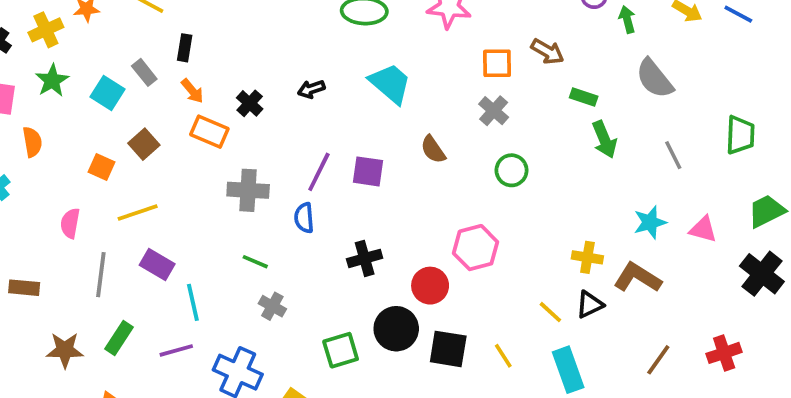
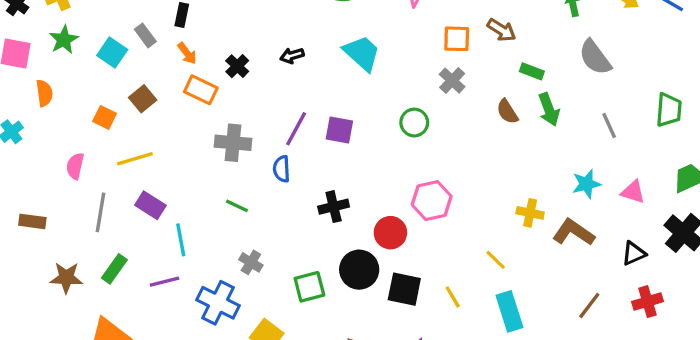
brown semicircle: (433, 149) -> (507, 112), moved
green circle: (512, 170) -> (414, 123), moved
black triangle: (590, 304) -> (634, 253), moved
gray cross: (272, 306) -> (251, 262), moved

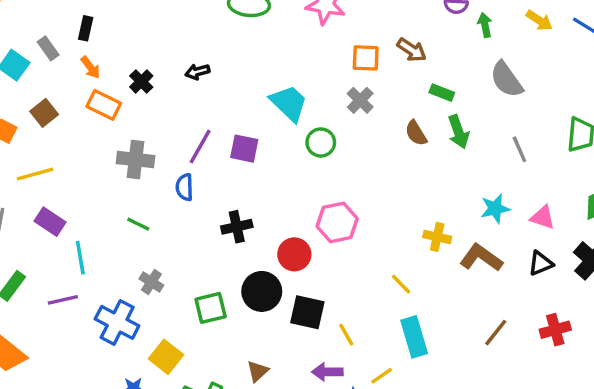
cyan trapezoid: (362, 53) -> (289, 103), moved
black triangle: (634, 253) -> (541, 263), moved
yellow line: (453, 297) -> (346, 335), moved

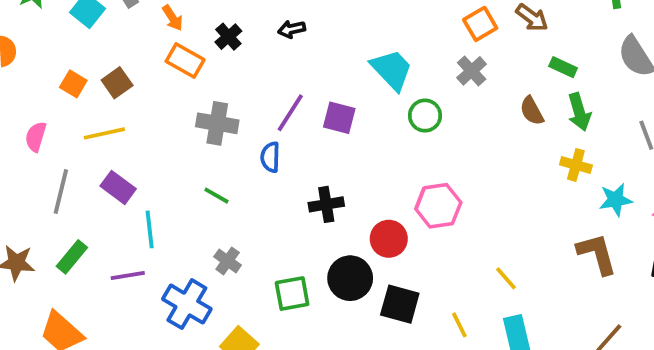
orange square: (366, 58) -> (480, 24), turned -36
brown square: (44, 113) -> (117, 83), moved
yellow cross: (437, 237) -> (576, 165), moved
brown L-shape: (481, 258) -> (597, 254), turned 36
yellow line: (346, 335) -> (459, 325), moved

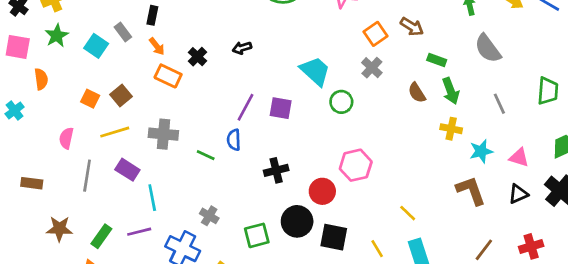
gray cross: (217, 123) -> (163, 134), moved
green line: (216, 196) -> (206, 155), moved
green rectangle: (72, 257) -> (101, 236), moved

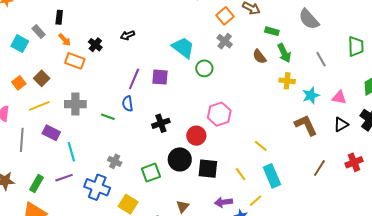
orange square: (90, 99) -> (19, 83), turned 32

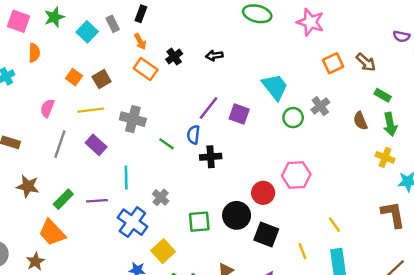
gray cross: (225, 41) -> (320, 106), moved
orange square: (19, 83) -> (74, 77), turned -32
black cross: (161, 123) -> (211, 157), moved
cyan line: (71, 152) -> (126, 177), moved

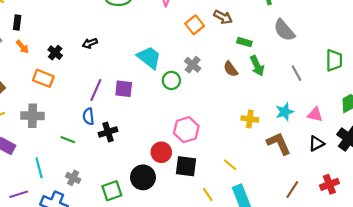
orange rectangle: (146, 69) -> (43, 78), moved
green line: (167, 144) -> (68, 140), moved
yellow cross: (385, 157) -> (250, 119), moved
black square: (266, 235) -> (186, 166), moved

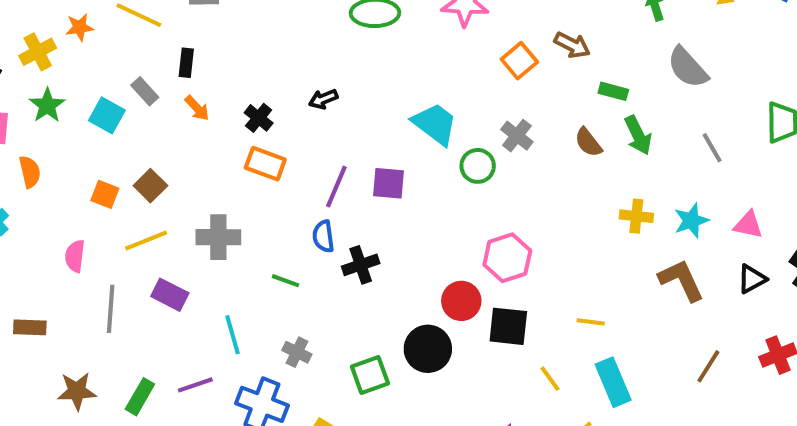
orange rectangle: (43, 78) -> (265, 164), moved
yellow cross: (250, 119) -> (636, 216), moved
yellow line: (230, 165) -> (591, 322), turned -32

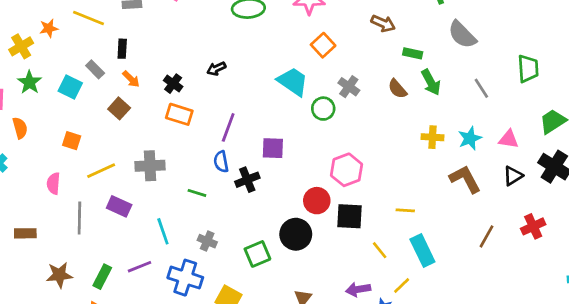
orange square: (519, 61) -> (323, 45), moved
purple square: (389, 183) -> (273, 148), moved
brown square: (150, 186) -> (119, 108), moved

